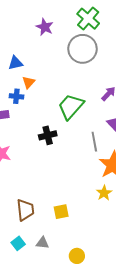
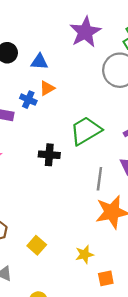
purple star: (45, 27) -> (85, 32), size x1.5
yellow star: (104, 193) -> (84, 254), moved
yellow square: (61, 212) -> (37, 245), turned 35

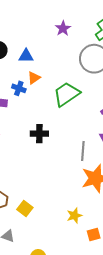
purple star: (85, 32) -> (63, 28), size x0.6
green trapezoid: (86, 131) -> (66, 94), moved
yellow square: (37, 245) -> (25, 209), moved

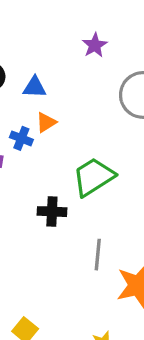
green trapezoid: (66, 94) -> (93, 177), moved
gray line: (83, 151) -> (98, 255), moved

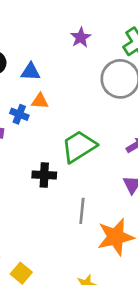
orange triangle: (46, 122) -> (40, 101), turned 36

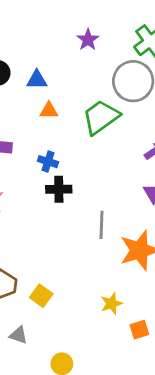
blue cross: (19, 114) -> (48, 162), moved
green trapezoid: (79, 146) -> (101, 117), moved

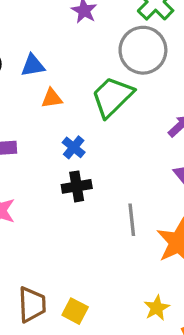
blue cross: (48, 162) -> (74, 147), moved, turned 30

